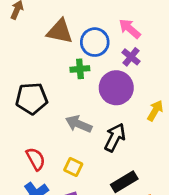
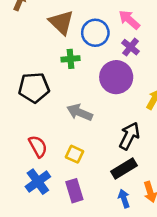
brown triangle: (60, 31) -> (61, 22), turned 32
green cross: (80, 69) -> (70, 59), moved
black arrow: (115, 137) -> (129, 136), moved

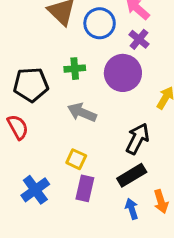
green cross: (70, 59) -> (75, 69), moved
red semicircle: (38, 146) -> (18, 127), moved
purple rectangle: (74, 191) -> (85, 188), moved, turned 30

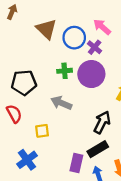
purple cross: (139, 39) -> (95, 47), moved
green cross: (75, 69) -> (65, 71), moved
yellow square: (76, 159) -> (42, 131), moved, turned -32
purple rectangle: (85, 188) -> (76, 163), moved

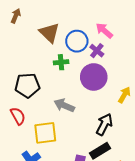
green cross: (65, 71) -> (61, 62), moved
yellow square: (42, 131) -> (45, 133), size x1.6

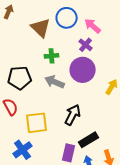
blue circle: (77, 41) -> (67, 18), moved
gray arrow: (64, 105) -> (55, 82), moved
black arrow: (104, 124) -> (73, 115), moved

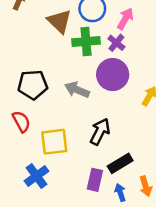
pink arrow: (93, 26) -> (125, 19), turned 78
green cross: (52, 56) -> (86, 42), moved, size x1.5

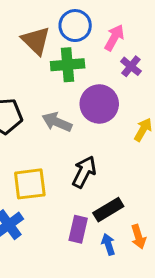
purple cross: (116, 43) -> (131, 66), moved

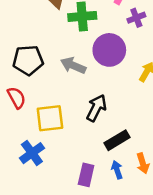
purple cross: (131, 66) -> (136, 18), turned 30
purple rectangle: (78, 229) -> (86, 175), moved

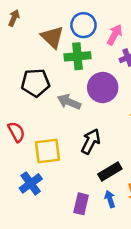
black pentagon: (28, 60) -> (36, 83), moved

